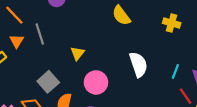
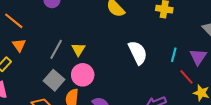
gray line: (40, 34) -> (56, 49), moved, turned 54
pink circle: (96, 82) -> (83, 75), moved

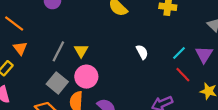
white semicircle: (138, 53) -> (142, 52), size x0.6
cyan line: (174, 55) -> (179, 53), turned 32
red line: (186, 77) -> (183, 75), moved

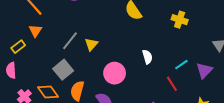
red line: (183, 75) -> (172, 84), moved
pink circle: (86, 77) -> (115, 73), moved

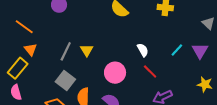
yellow rectangle: (18, 47) -> (18, 68), size x1.5
red line: (172, 84) -> (150, 72), moved

